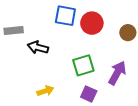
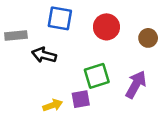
blue square: (65, 16) -> (60, 18), moved
purple square: (89, 94) -> (81, 99), moved, turned -35

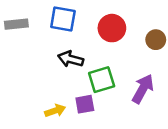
gray rectangle: (16, 35) -> (16, 24), moved
black arrow: (44, 55) -> (71, 59), moved

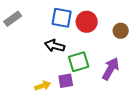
blue square: (63, 19) -> (62, 18), moved
gray rectangle: (16, 24) -> (13, 19), turned -30

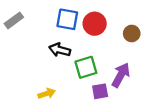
purple square: (66, 81) -> (100, 91), moved

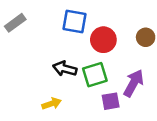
red circle: (95, 24) -> (103, 40), moved
black arrow: (60, 50) -> (65, 69), moved

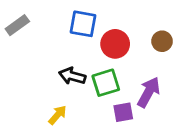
yellow arrow: (52, 104) -> (58, 115), turned -30

